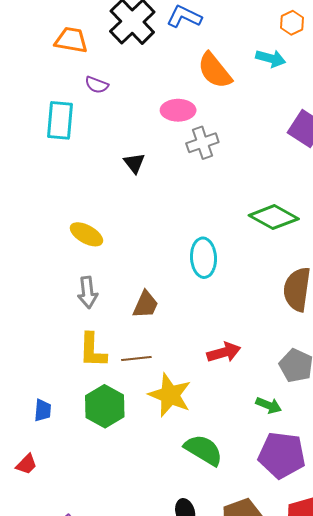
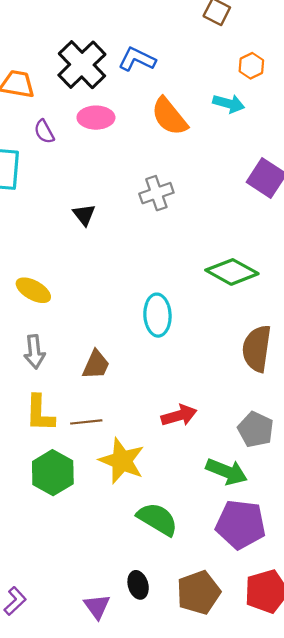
purple semicircle: (97, 85) -> (44, 132), turned 40
pink ellipse: (178, 110) -> (96, 118), moved
green arrow: (269, 405) -> (227, 472), size x1.5

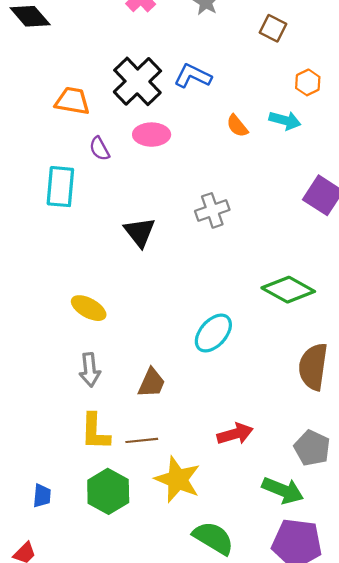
orange semicircle: (169, 116) -> (237, 126), moved, size x0.6
black triangle: (84, 215) -> (140, 232), size x1.4
cyan ellipse: (157, 315) -> (213, 333), turned 45

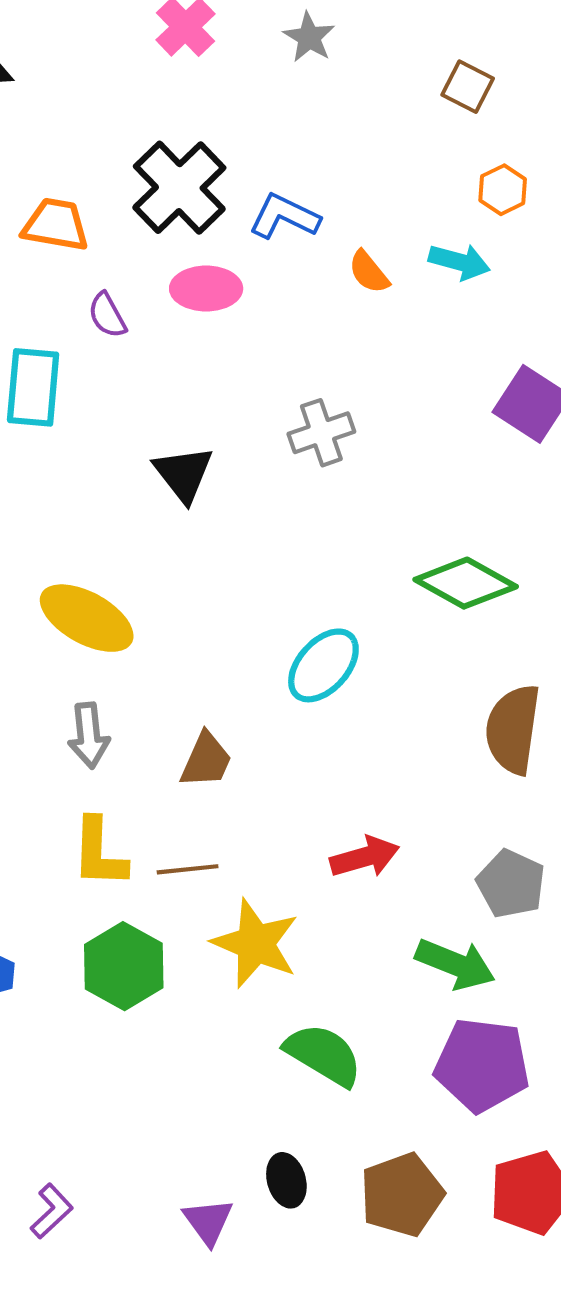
brown square: (273, 28) -> (468, 87), moved
blue L-shape: (193, 76) -> (284, 216), moved
yellow ellipse: (89, 308) -> (87, 618), size x1.4

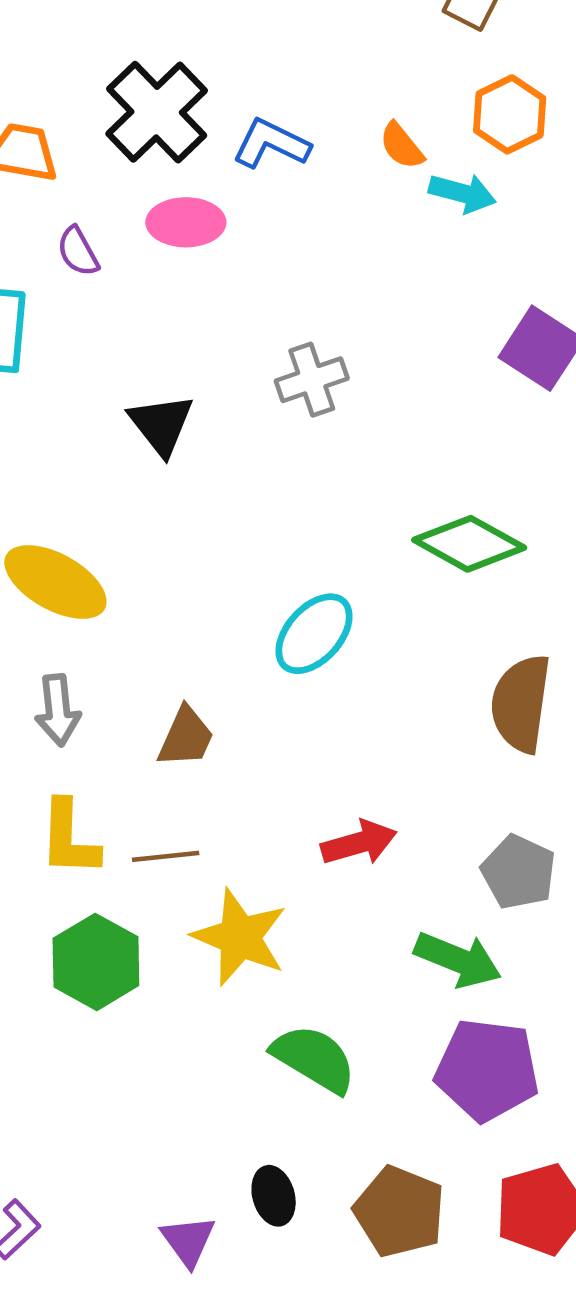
orange hexagon: (503, 190) -> (510, 114), size x1.4
orange semicircle: (369, 272) -> (402, 146), moved
brown pentagon: (402, 1195) -> (399, 1212), turned -30

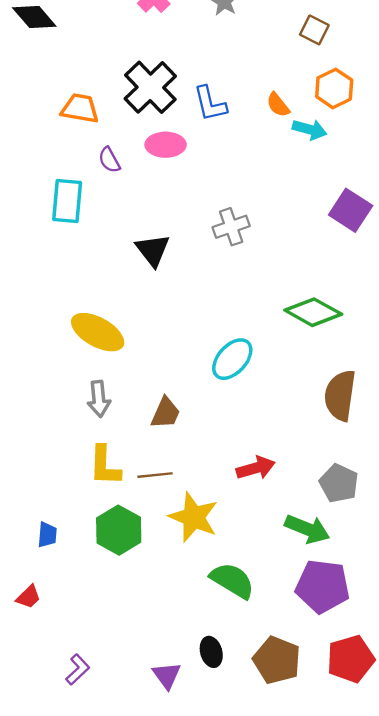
blue L-shape: (271, 144) -> (210, 104), turned -129

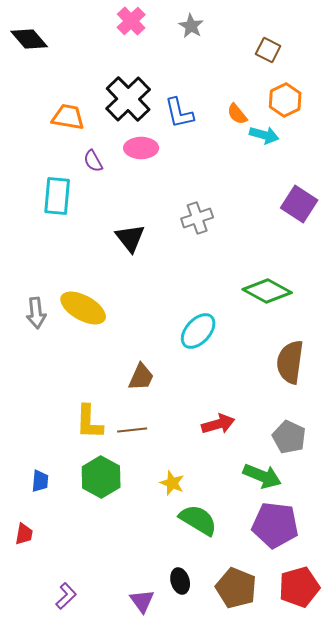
gray arrow: (99, 399) -> (36, 313), moved
yellow star: (194, 517) -> (172, 483), moved, size x0.6
red trapezoid: (28, 597) -> (24, 534), turned -35

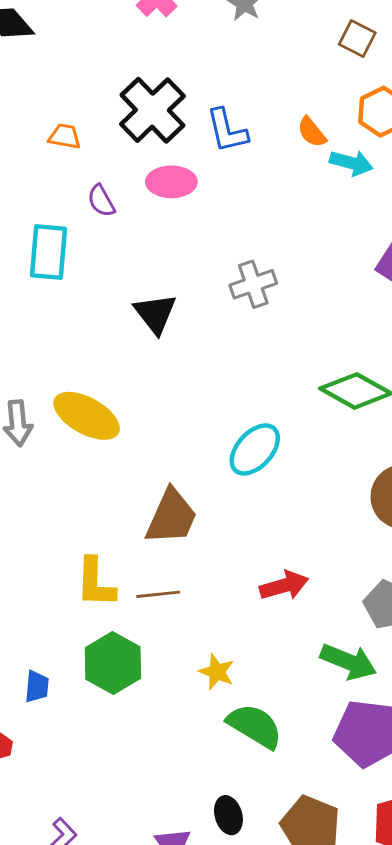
orange trapezoid: (68, 117) -> (65, 136), size x0.7
brown trapezoid: (141, 377) -> (171, 517), size x1.4
blue trapezoid: (40, 481) -> (37, 686), moved

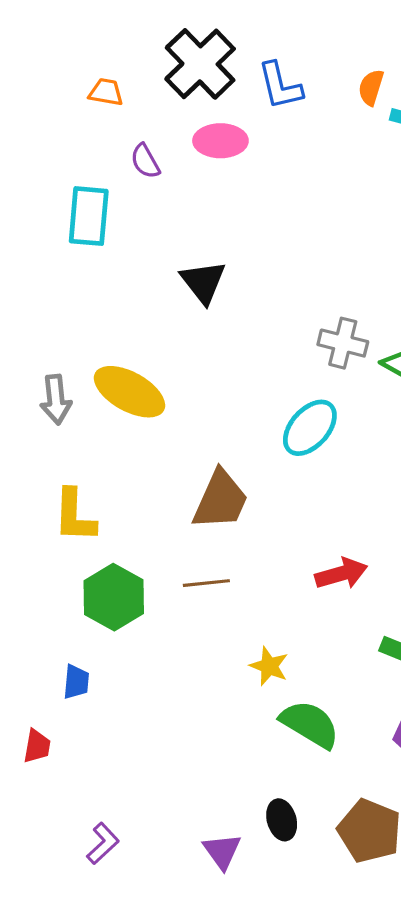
orange semicircle: (312, 132) -> (371, 87), turned 56
gray cross: (253, 284) -> (343, 343), moved, turned 33
yellow L-shape: (95, 583) -> (75, 516), moved
green hexagon: (113, 663) -> (114, 597), moved

